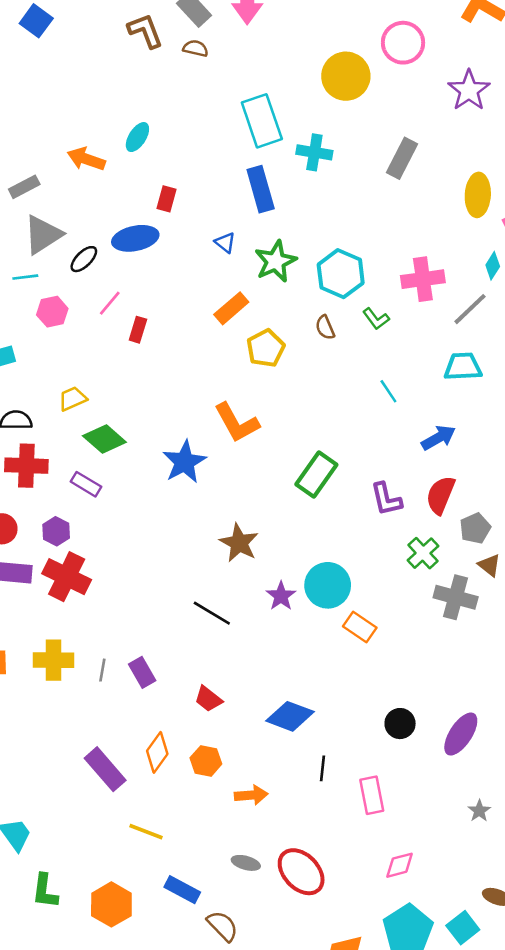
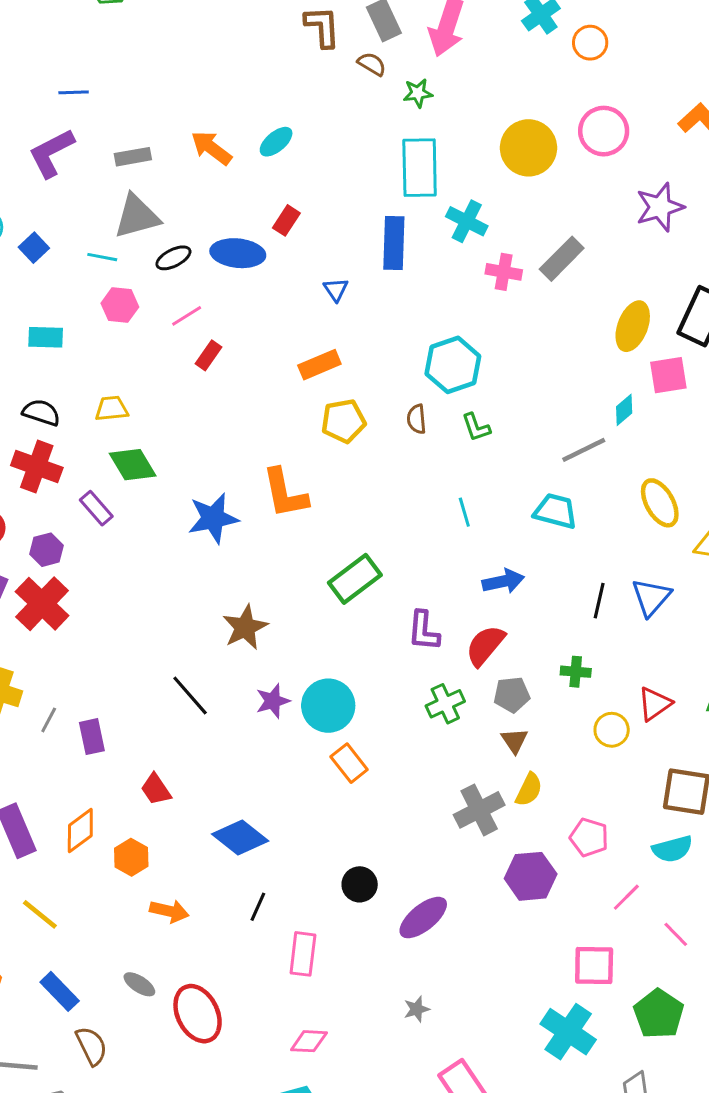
green star: (276, 261) -> (418, 93), moved, size x0.6
pink cross: (423, 279) -> (504, 272), moved, size x0.7
gray cross: (456, 597) -> (479, 810), moved, turned 30

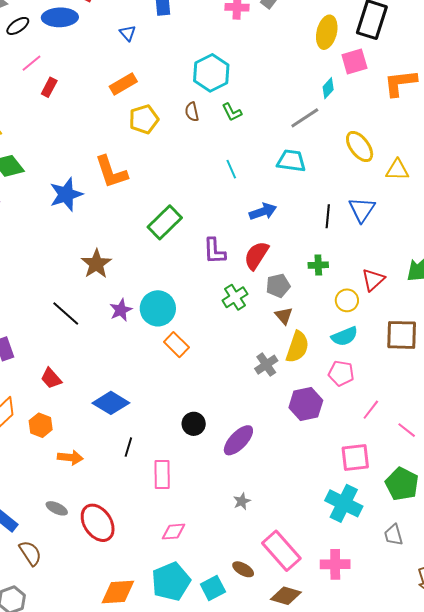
yellow semicircle: (529, 790) -> (297, 347), size x1.4
gray cross: (479, 810) -> (266, 365), size x0.7
cyan semicircle: (672, 849) -> (345, 336), moved

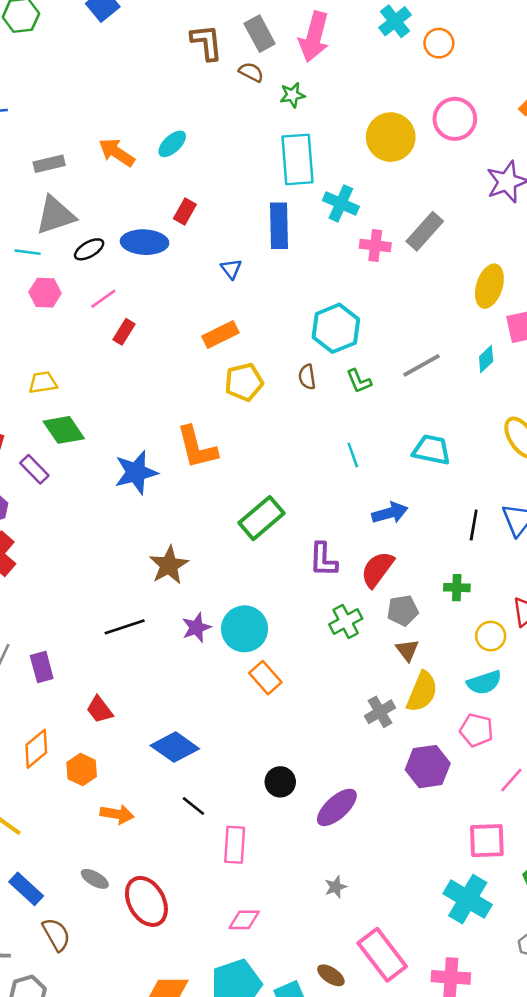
gray line: (305, 118) -> (422, 365), moved
black line: (66, 313) -> (125, 627), turned -64
black line: (128, 447) -> (193, 806), turned -72

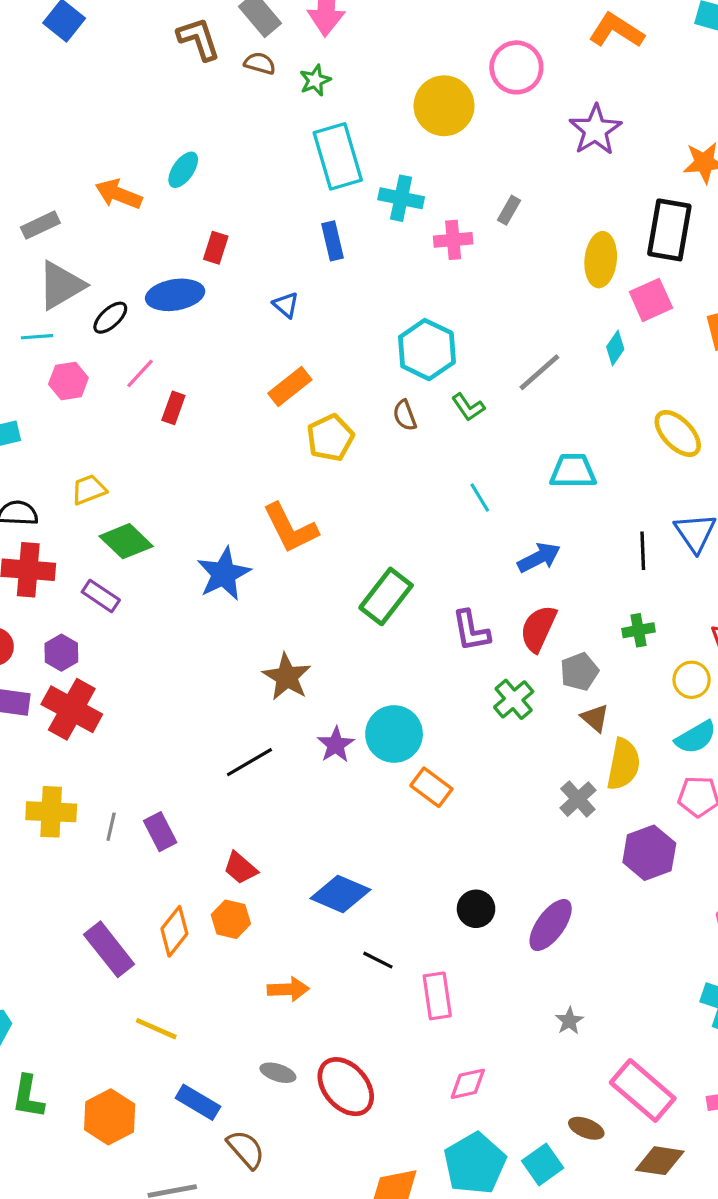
blue rectangle: (279, 226) -> (332, 241), size x0.7
gray rectangle: (425, 231) -> (509, 210), size x0.6
orange hexagon: (82, 769) -> (231, 919), moved

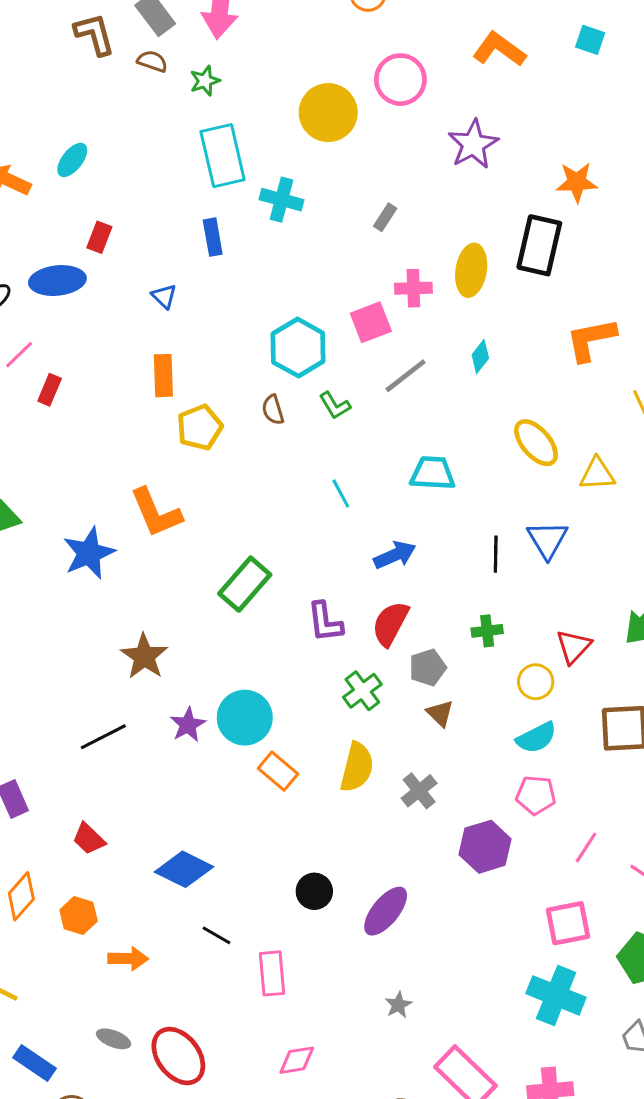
pink cross: (453, 240) -> (413, 288), moved
pink square: (651, 300) -> (371, 322), moved
orange rectangle: (290, 386) -> (163, 376), turned -57
yellow semicircle: (623, 764) -> (357, 767), moved
orange hexagon: (231, 919) -> (79, 916), moved

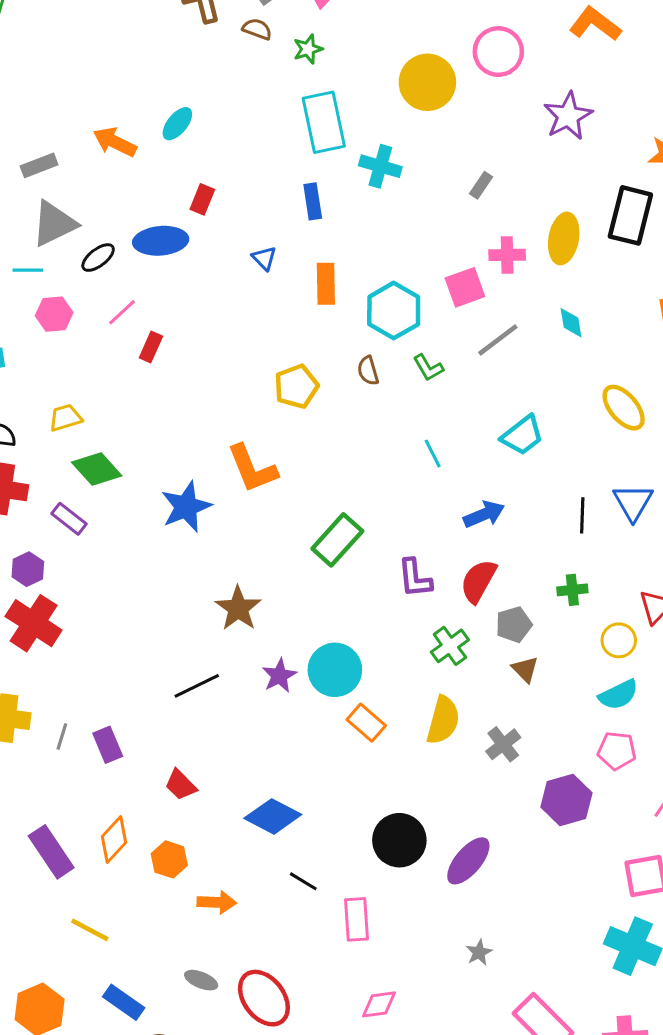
cyan diamond: (480, 357) -> (571, 323), turned -48
orange rectangle: (163, 376) -> (326, 284), moved
cyan trapezoid: (433, 473) -> (522, 435), turned 138
black circle: (314, 891) -> (399, 840), size x1.5

